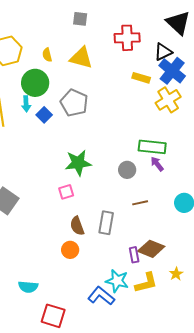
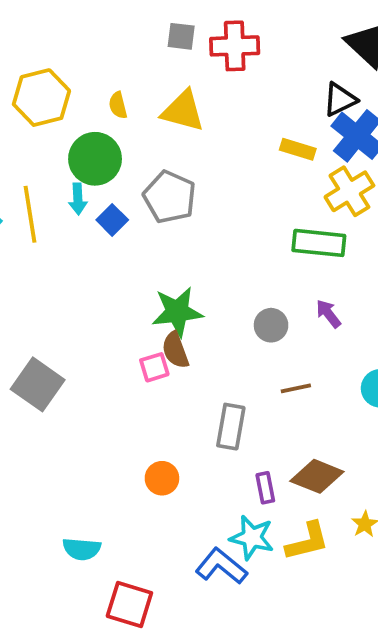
red cross: (127, 38) -> (235, 46), moved
green rectangle: (152, 147) -> (319, 243), moved
brown semicircle: (77, 226) -> (175, 350), moved
purple rectangle: (134, 255) -> (265, 488), moved

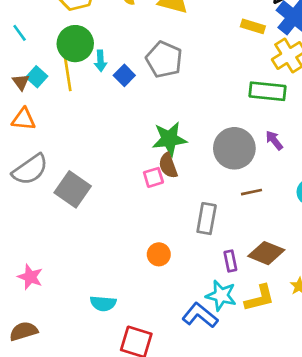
green circle: (95, 159) -> (75, 44), moved
gray circle: (271, 325) -> (234, 148), size x1.8

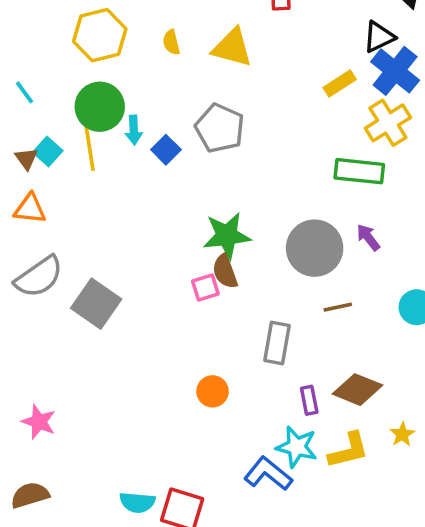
yellow rectangle: (253, 26) -> (340, 83), turned -50
cyan semicircle: (103, 303) -> (137, 502), moved

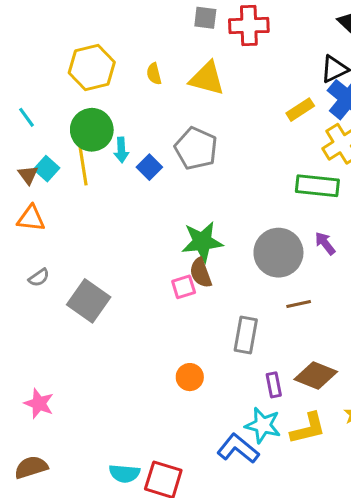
gray semicircle: (39, 277) -> (39, 278), size x0.5

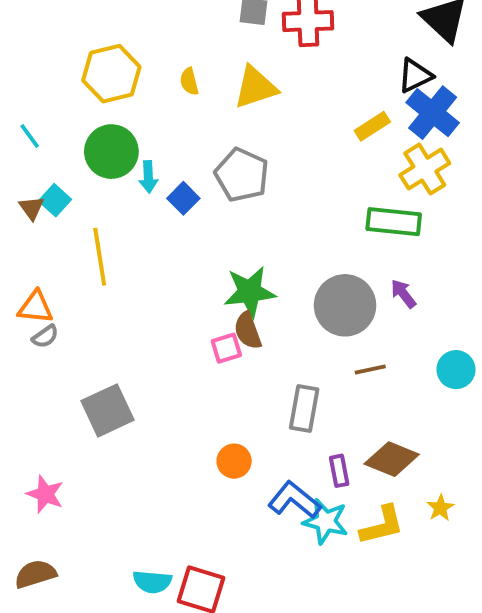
yellow triangle: (207, 78) -> (255, 87), turned -33
yellow line: (82, 162) -> (100, 257), moved
orange triangle: (31, 218) -> (35, 307), moved
gray square: (89, 301) -> (108, 410), moved, turned 30
blue L-shape: (238, 449) -> (294, 500), moved

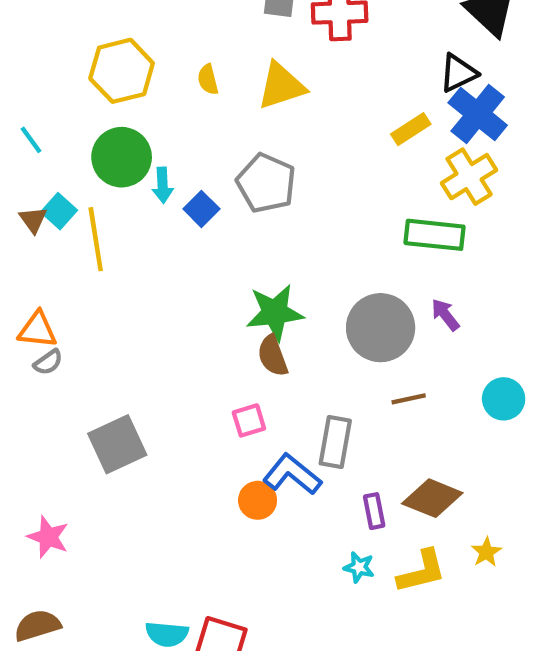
yellow line: (100, 257) -> (96, 239), moved
pink square: (226, 348) -> (249, 420), moved
blue L-shape: (294, 500) -> (292, 474), moved
cyan star: (326, 521) -> (359, 567), size x0.6

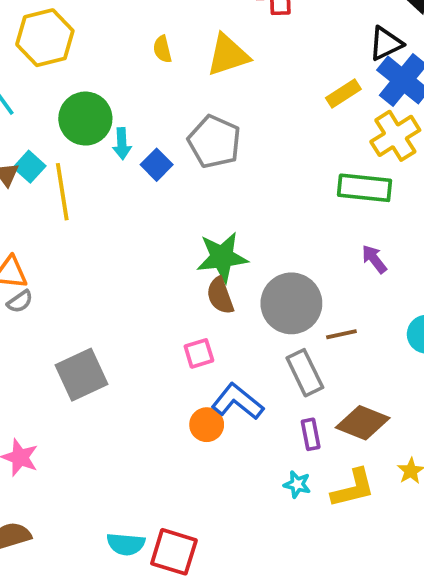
yellow hexagon: (122, 71) -> (45, 38), moved
gray circle: (381, 328) -> (291, 303), moved
gray rectangle: (335, 442) -> (305, 373), moved, turned -36

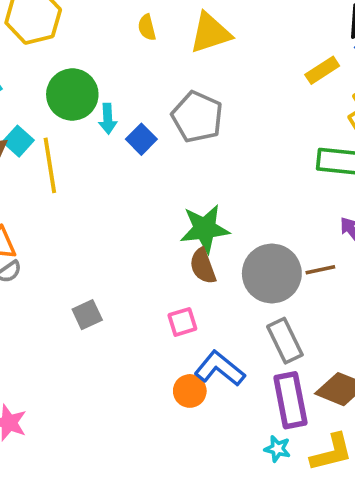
brown line: (341, 334) -> (320, 270), moved
gray square: (82, 375) -> (87, 315), moved, size x0.6
purple rectangle: (311, 434) -> (290, 400), size x1.8

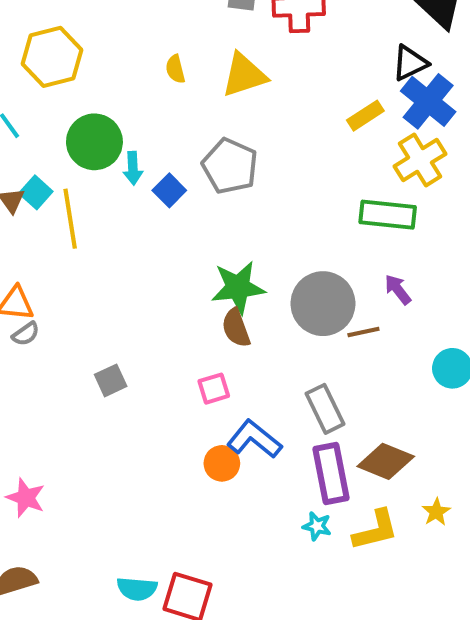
gray circle: (272, 273) -> (323, 304), moved

